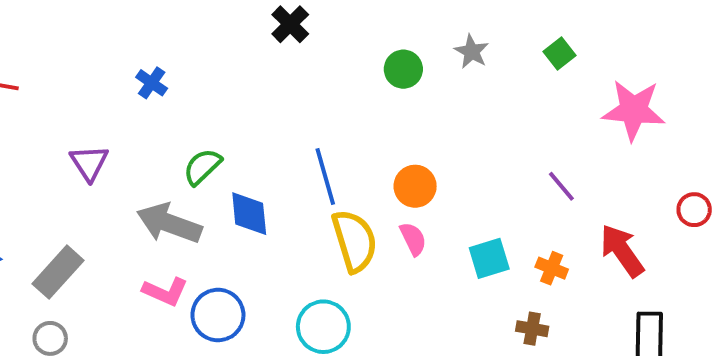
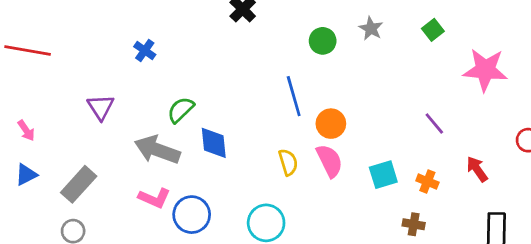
blue line: (325, 176) -> (294, 96), moved
pink semicircle: (413, 239) -> (330, 161), size x1.4
yellow semicircle: (355, 241) -> (288, 162), size x0.6
red arrow: (622, 251) -> (477, 169), size x0.7

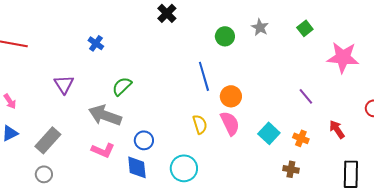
blue diamond: (214, 143) -> (137, 167), moved
cyan square: (383, 175) -> (269, 133), turned -30
blue circle: (192, 215) -> (144, 140), moved, size x0.7

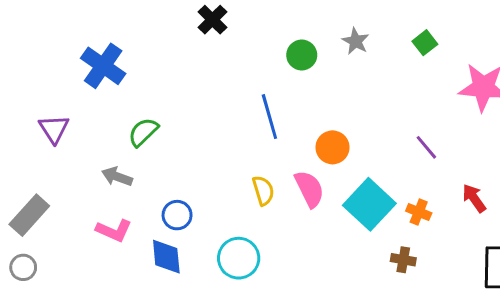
blue cross: (96, 43) -> (103, 66), size x1.8
orange circle: (231, 96) -> (332, 147), moved
gray arrow: (105, 115) -> (117, 177), size x0.6
cyan square: (269, 133) -> (369, 204), size x1.5

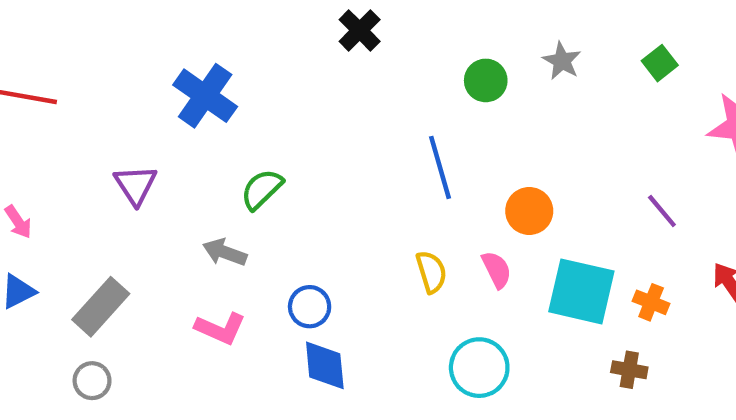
pink semicircle: (309, 189) -> (497, 270), size x0.7
cyan square: (369, 204) -> (581, 291), turned -30
blue diamond: (166, 257) -> (325, 365), moved
cyan circle: (239, 258) -> (479, 368), moved

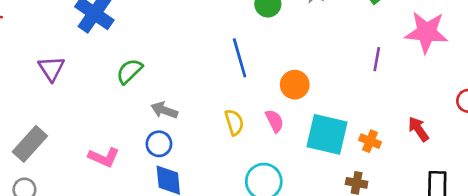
purple line: (662, 211) -> (377, 59), moved, turned 50
gray arrow: (225, 252) -> (164, 110), moved

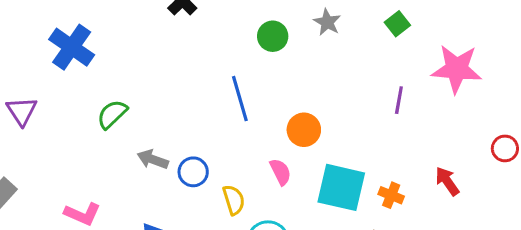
yellow semicircle: (234, 122) -> (234, 200), moved
blue circle: (159, 144) -> (193, 172), moved

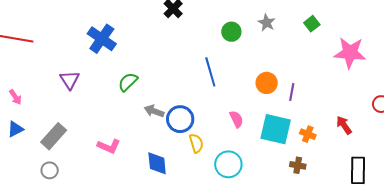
purple line: (399, 100) -> (292, 92), moved
orange circle: (304, 130) -> (267, 83), moved
blue circle: (193, 172) -> (180, 119), size x1.4
yellow semicircle: (234, 200) -> (196, 143), moved

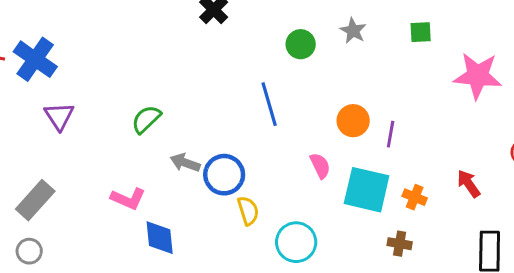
green square: (312, 24) -> (421, 32), turned 35
blue cross: (102, 39) -> (35, 59), moved
pink semicircle: (236, 119) -> (320, 166), moved
pink L-shape: (109, 146) -> (128, 199), moved
blue diamond: (157, 163) -> (160, 238), moved

